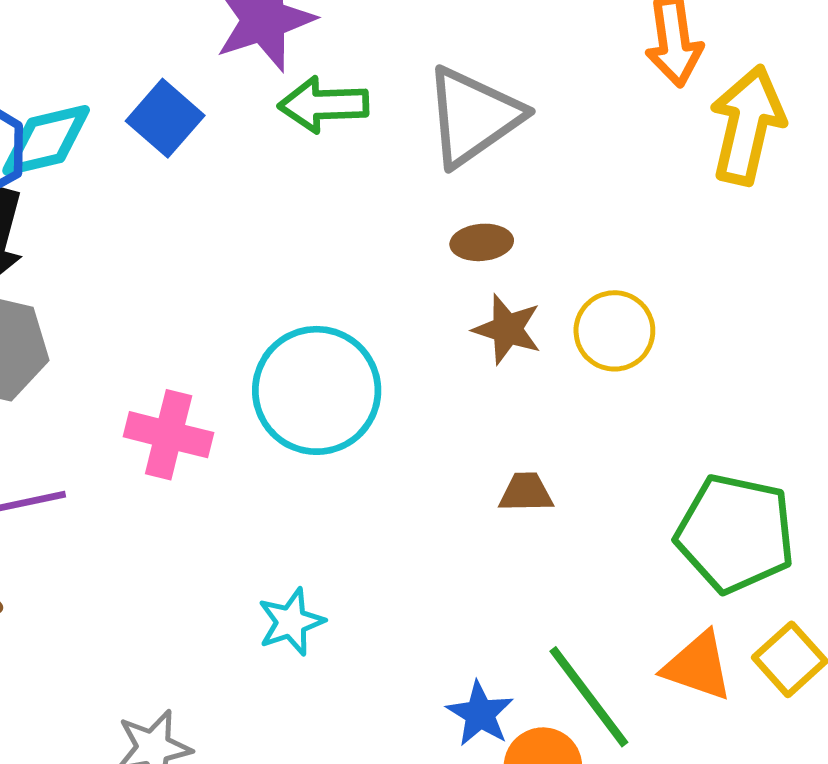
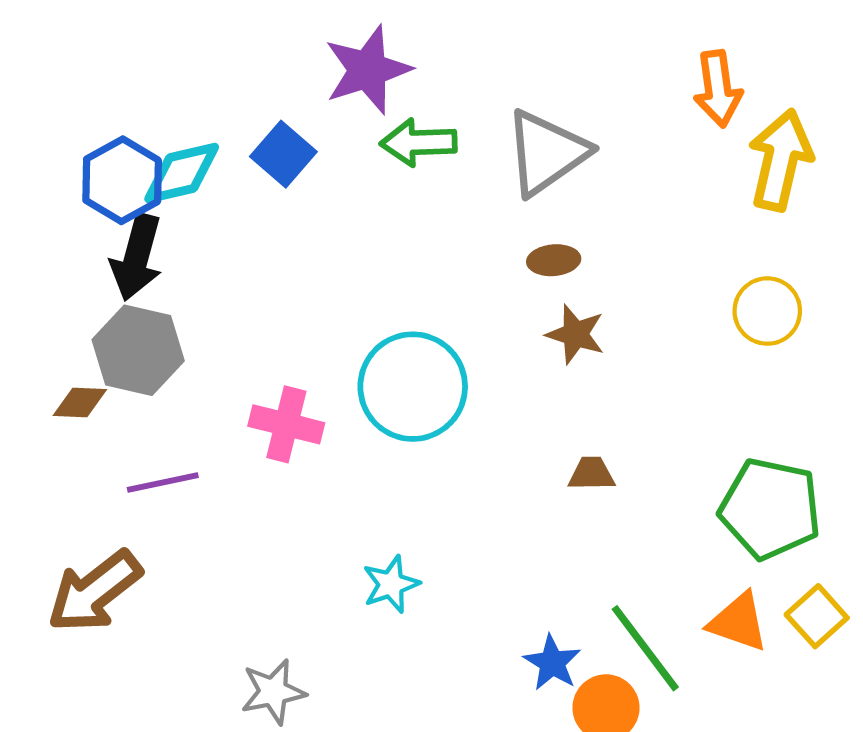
yellow circle: (614, 331) -> (767, 311), moved

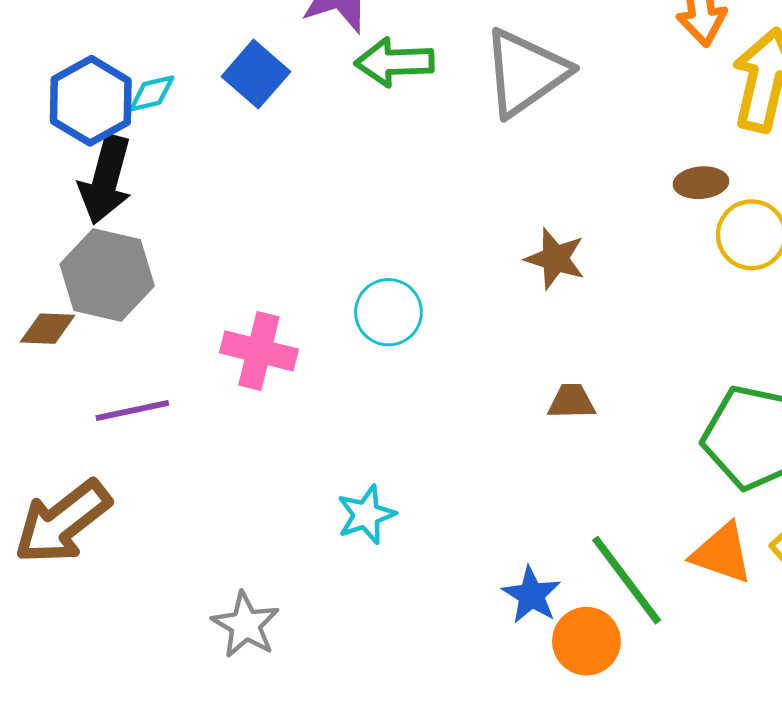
cyan diamond: (182, 173) -> (152, 93), size x0.6
brown ellipse: (554, 260) -> (701, 183), moved
cyan circle: (413, 387) -> (388, 312), size x0.6
gray star: (273, 692) -> (246, 625), turned -30

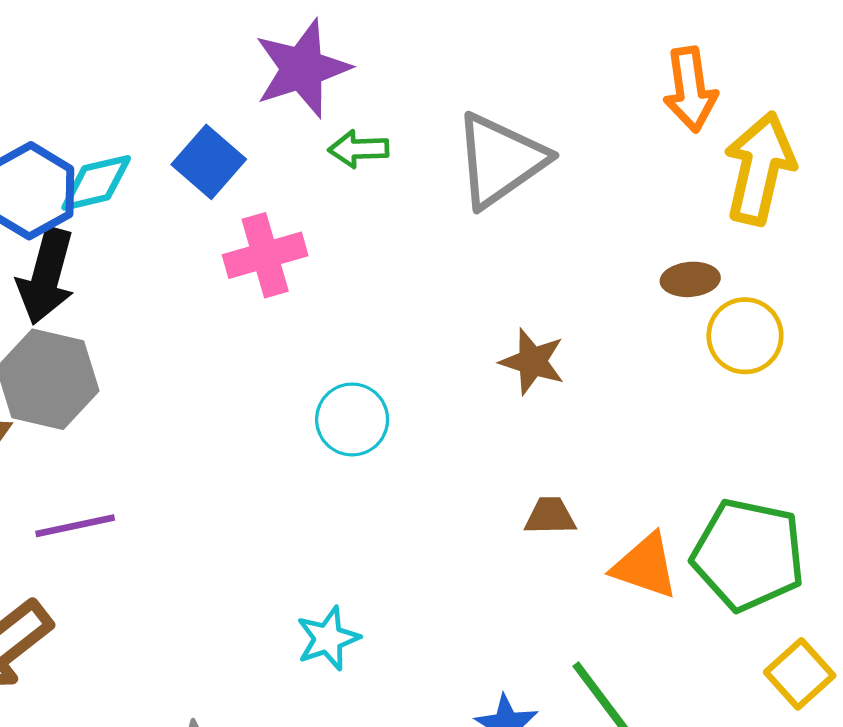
green arrow: (394, 62) -> (359, 149), size x0.7
cyan diamond: (152, 93) -> (96, 183), size x1.4
pink cross: (259, 351) -> (265, 255), moved, turned -30
orange triangle: (722, 553) -> (645, 566), moved

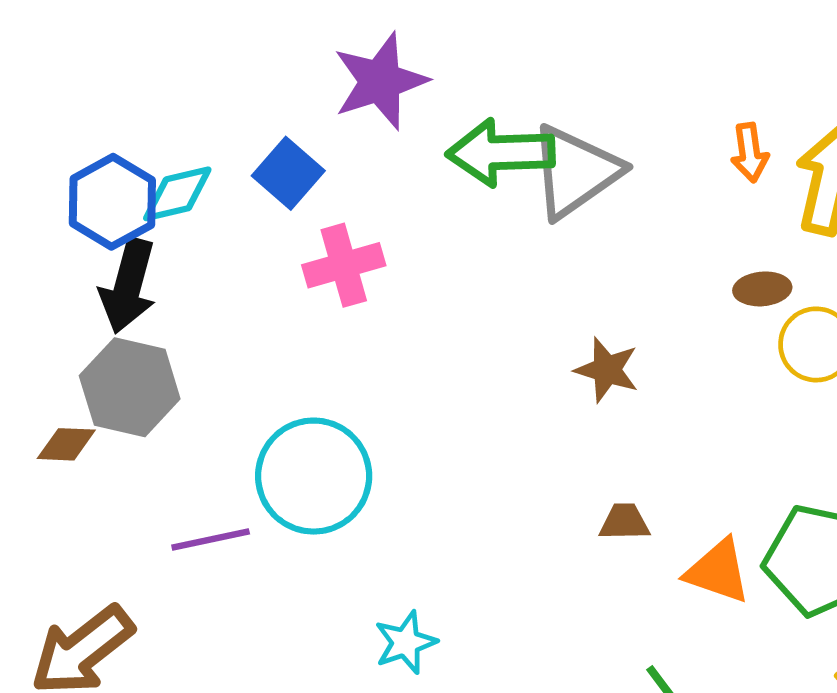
orange arrow: (690, 89) -> (750, 153), moved, size x0.7
green arrow: (359, 149) -> (501, 153), moved, size x1.8
cyan circle: (352, 419) -> (314, 476), moved, size x1.6
purple line: (75, 526) -> (211, 539), moved

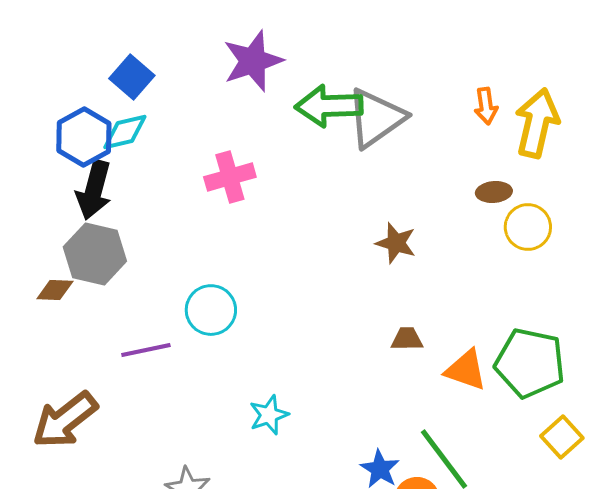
blue square: (288, 173) -> (132, 77), moved
cyan circle: (314, 476) -> (211, 310), size x0.7

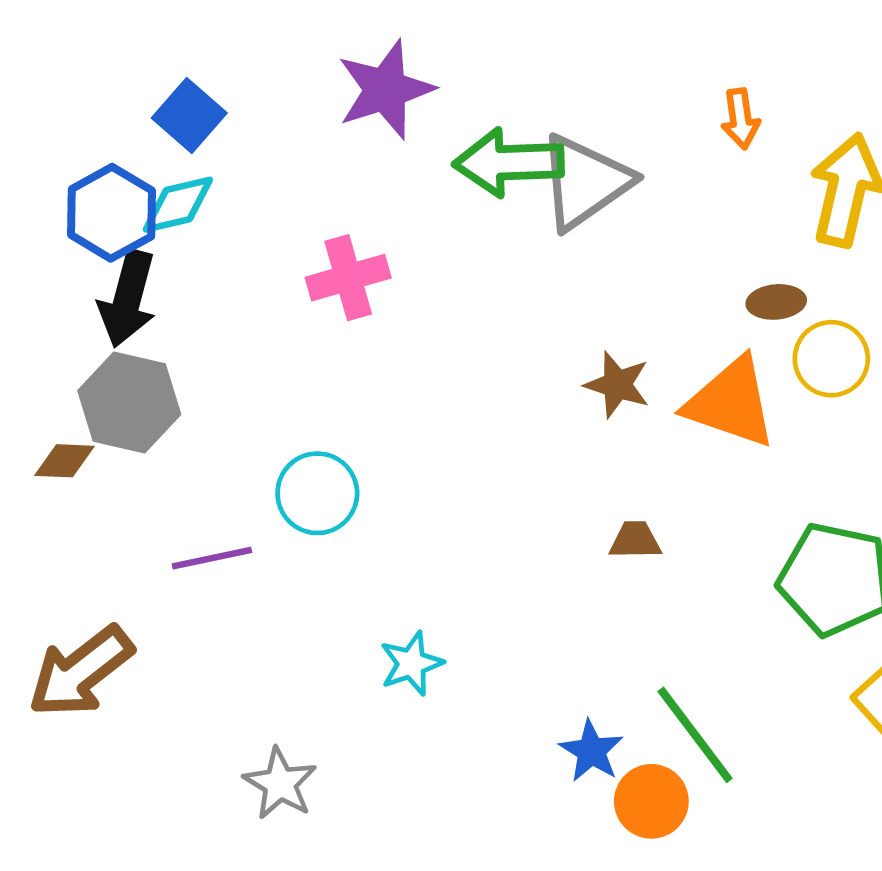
orange arrow: (486, 106) -> (741, 119), moved
orange triangle: (466, 370) -> (731, 402), moved, size x1.4

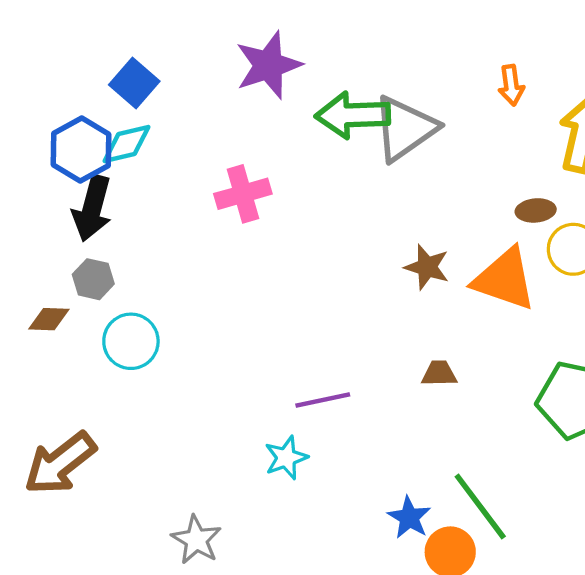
gray hexagon: (129, 402) -> (93, 279), size x0.6
cyan circle: (317, 493) -> (131, 341), moved
purple line: (212, 558) -> (323, 400), moved

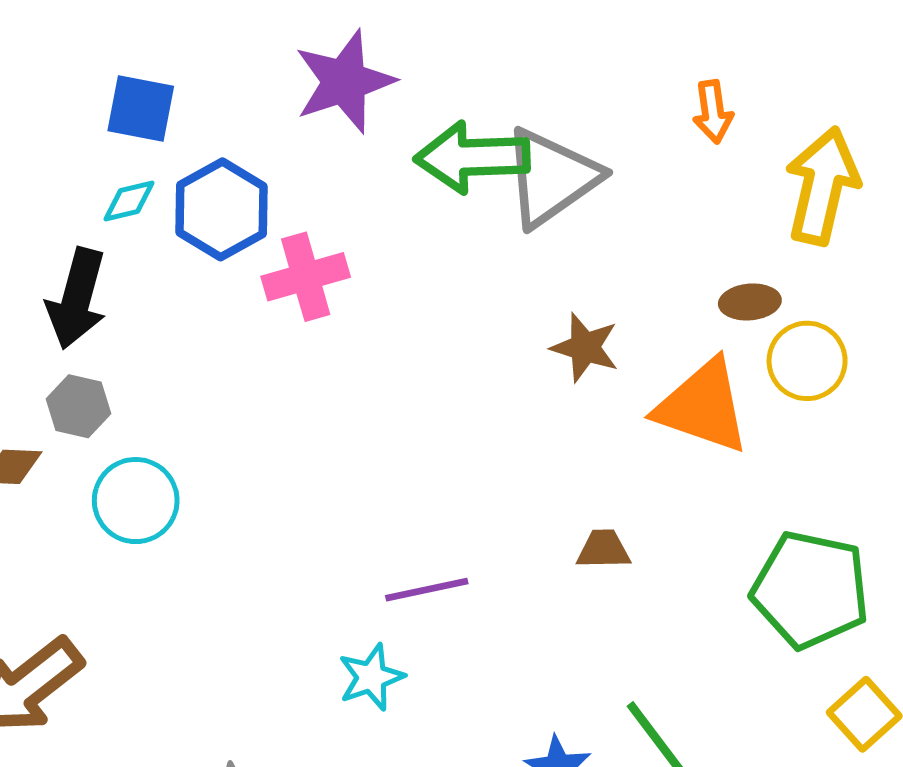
blue square: (134, 83) -> (141, 108), turned -30
cyan diamond: (126, 144) -> (129, 201), size x0.7
blue hexagon: (81, 149) -> (222, 209), moved
brown star: (427, 267) -> (585, 347), moved

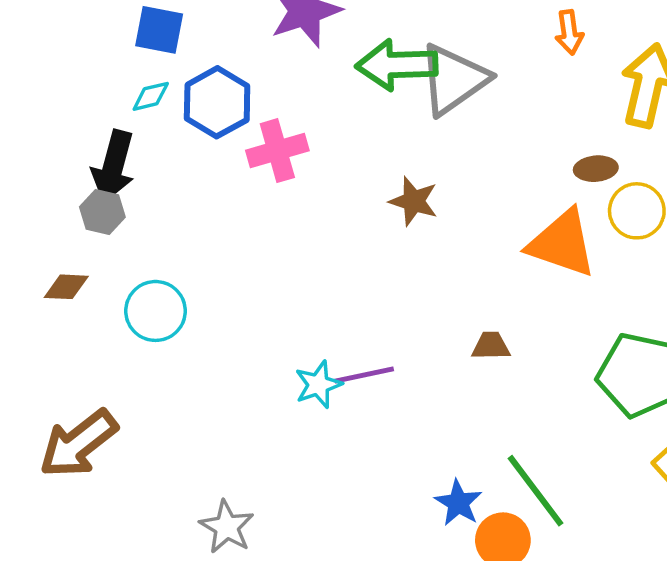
brown star: (585, 347) -> (414, 201), moved
gray hexagon: (79, 406) -> (102, 212), moved
cyan star: (371, 677) -> (318, 385), moved

